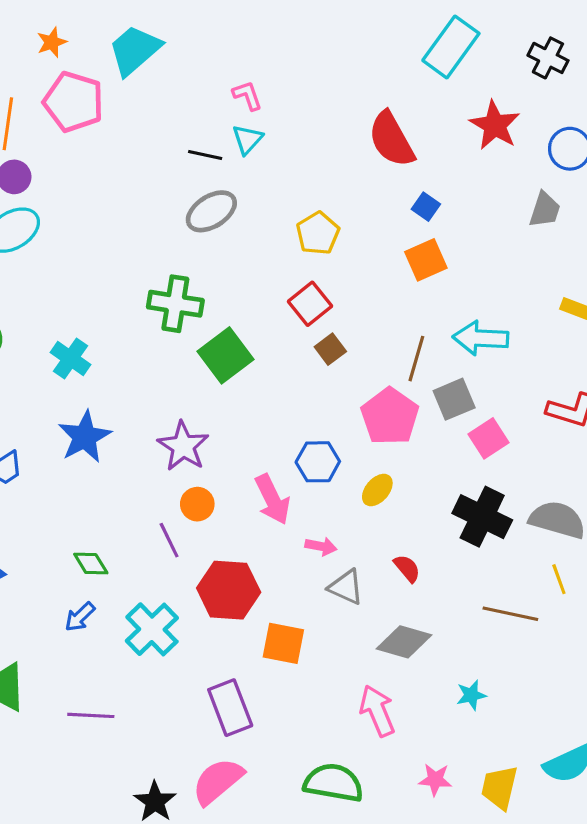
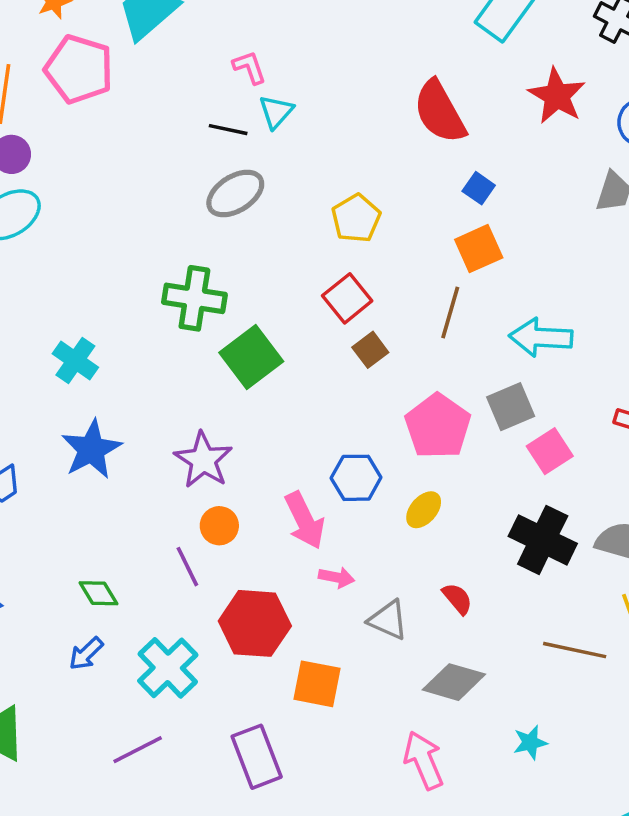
pink L-shape: (247, 96) -> (250, 67), moved
brown line: (416, 359) -> (450, 313), moved
pink arrow: (321, 546) -> (337, 577), moved
purple line: (91, 715) -> (138, 750), moved, turned -30

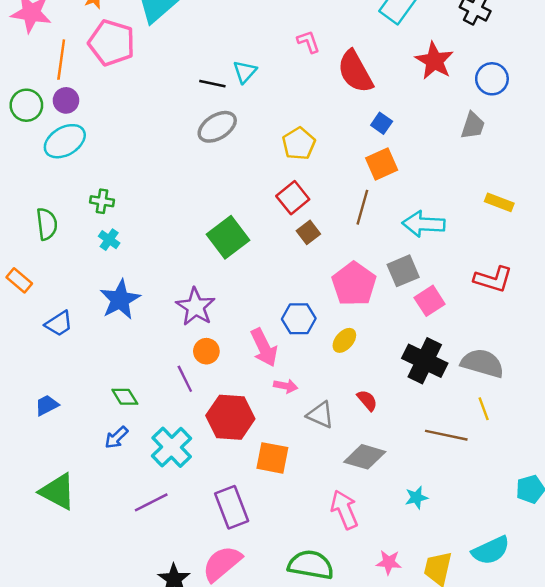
pink L-shape: (250, 67) -> (308, 42), moved
green cross: (194, 298) -> (102, 201), moved, size x0.6
cyan cross: (75, 361) -> (109, 240), size x0.7

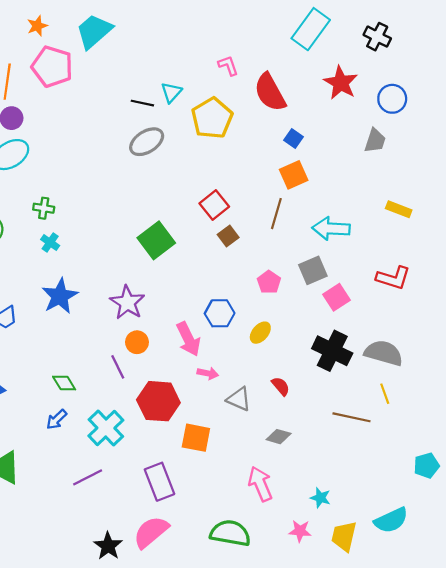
yellow pentagon: (299, 144) -> (212, 118), moved, size x1.4
pink pentagon: (354, 284) -> (269, 282), size x0.6
gray diamond: (365, 457) -> (279, 437), size x0.7
cyan star: (416, 498) -> (320, 498), moved, turned 30

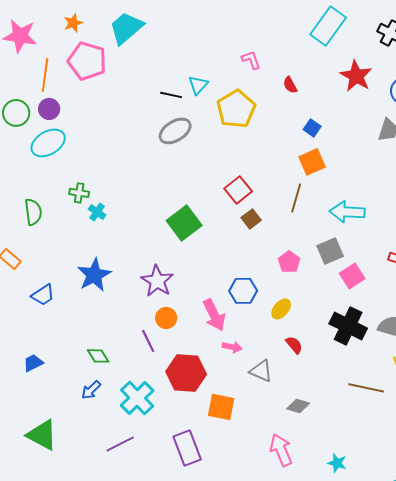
red semicircle: (270, 92) -> (290, 85), size x0.5
cyan cross: (50, 242) -> (97, 212), moved
red semicircle: (281, 386) -> (294, 345), moved

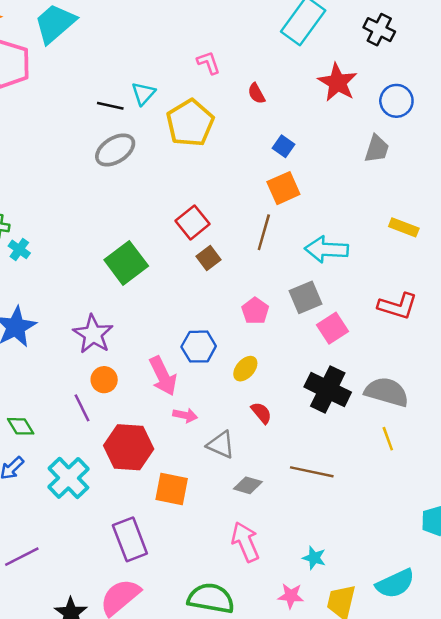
brown line: (366, 388) -> (312, 472), moved
gray diamond: (298, 406) -> (248, 485), moved
purple line: (120, 444) -> (22, 557), moved

